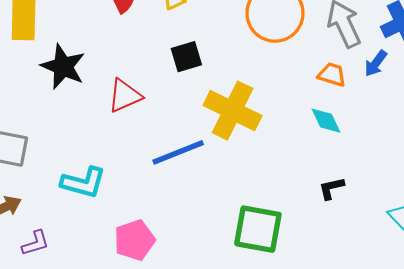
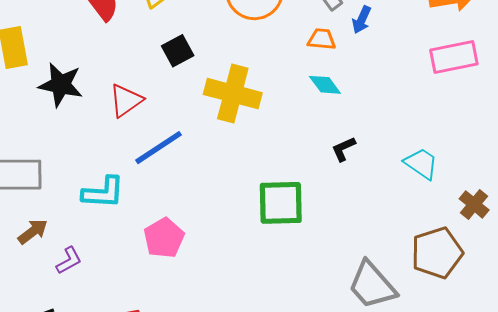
blue line: (178, 152) -> (159, 148), moved

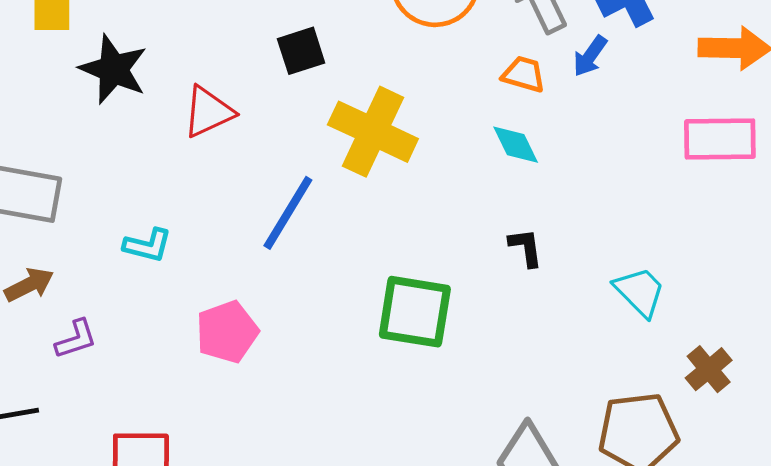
blue line: (159, 148) -> (288, 213), moved, turned -36
black L-shape: (344, 149) -> (526, 247), turned 96
cyan L-shape: (103, 192) -> (148, 245), size x0.7

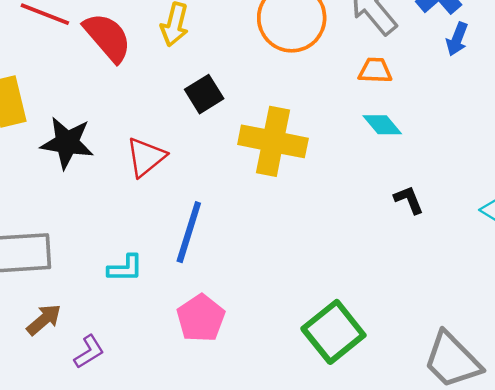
blue arrow: (590, 56) -> (457, 39), moved
blue line: (288, 213) -> (189, 232), moved
green square: (415, 312) -> (333, 332), moved, turned -34

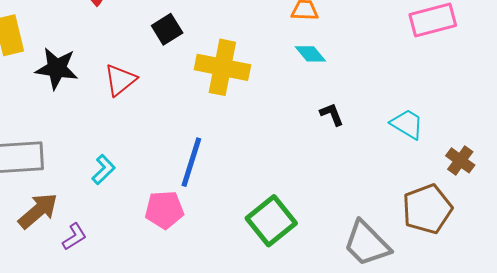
blue line: (189, 232) -> (191, 162), moved
cyan L-shape: (125, 268) -> (104, 169), turned -44
pink pentagon: (201, 318) -> (164, 210), turned 30
brown arrow: (44, 320) -> (38, 211), size x1.4

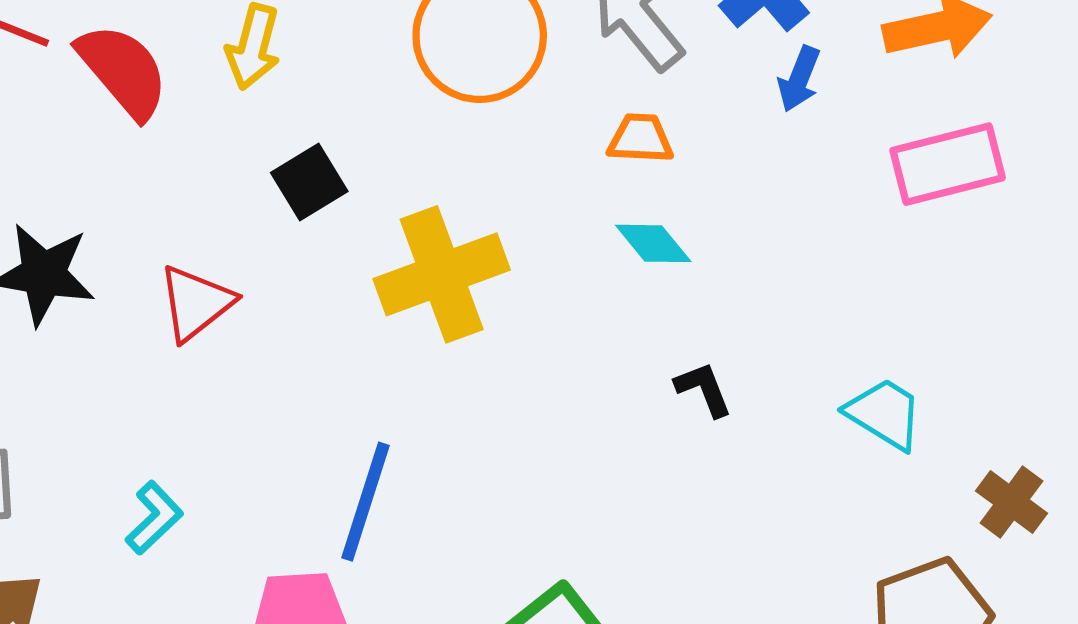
yellow cross: (222, 67) -> (442, 274), turned -32

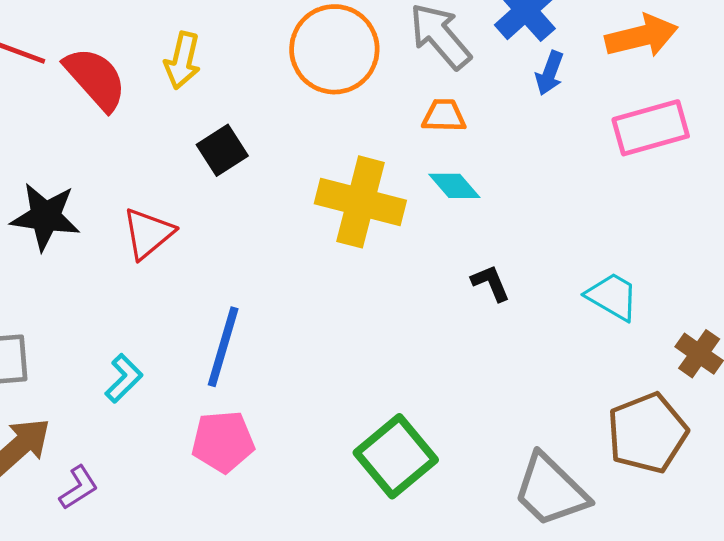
yellow cross: (442, 274) -> (360, 202), moved, turned 36
blue line: (366, 502) -> (223, 347), moved

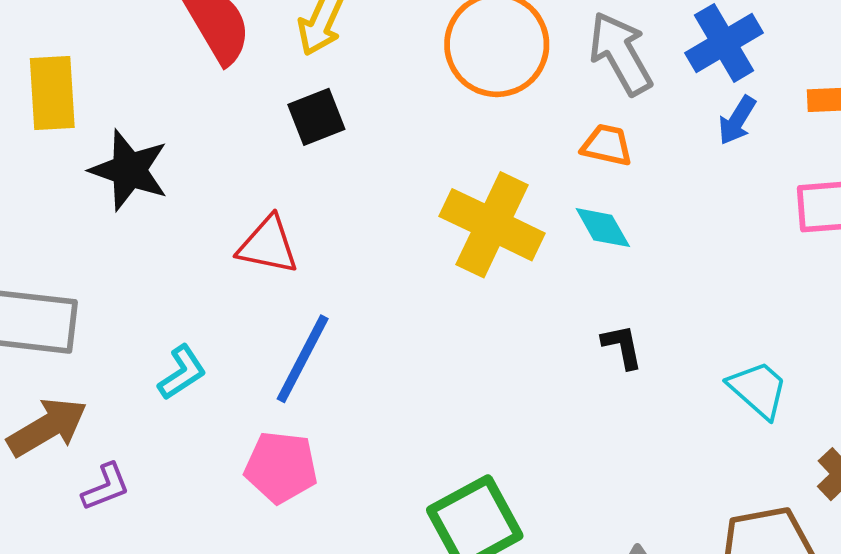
black square: (222, 150) -> (316, 117), moved
red triangle: (148, 233) -> (268, 245), moved, turned 40

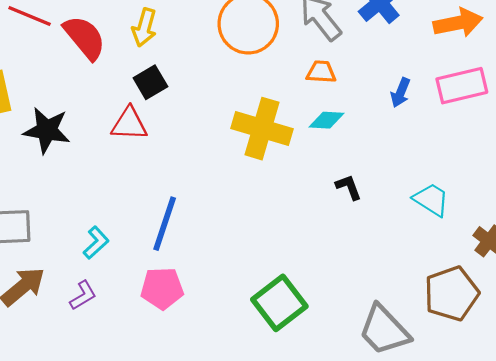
blue arrow: (737, 120) -> (401, 93), moved
cyan diamond: (603, 228) -> (326, 120), turned -48
red triangle: (268, 245) -> (129, 124), moved
purple L-shape: (106, 487) -> (83, 295), moved

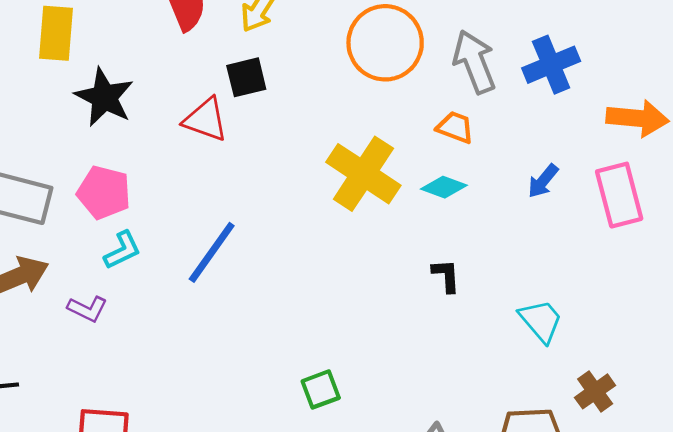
pink rectangle: (462, 86) -> (619, 195), turned 72
pink pentagon: (162, 288) -> (104, 192), moved
purple L-shape: (83, 295) -> (87, 309), turned 40
green square: (279, 303) -> (321, 389), size x0.6

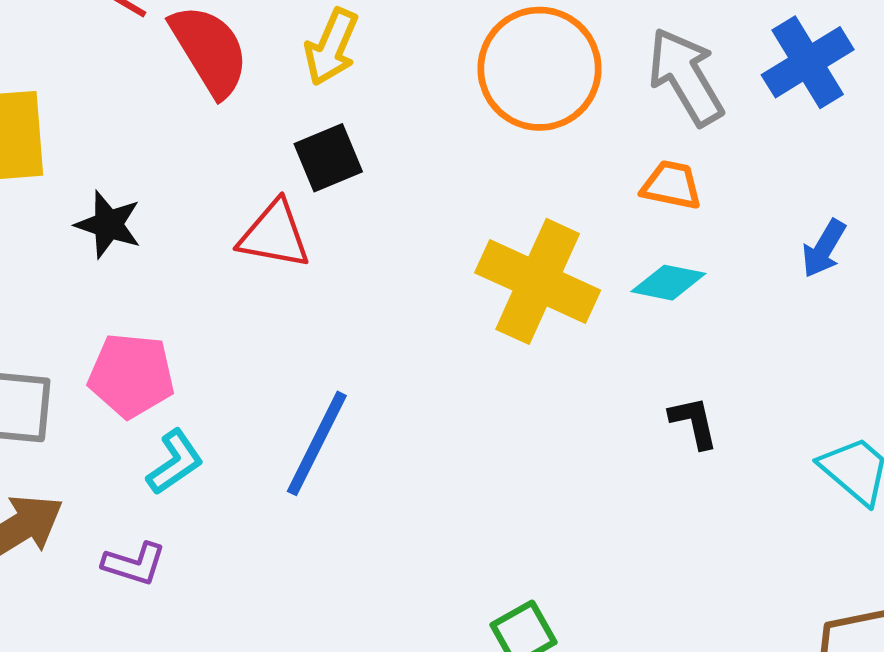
black star: (104, 97) -> (108, 224), size x0.7

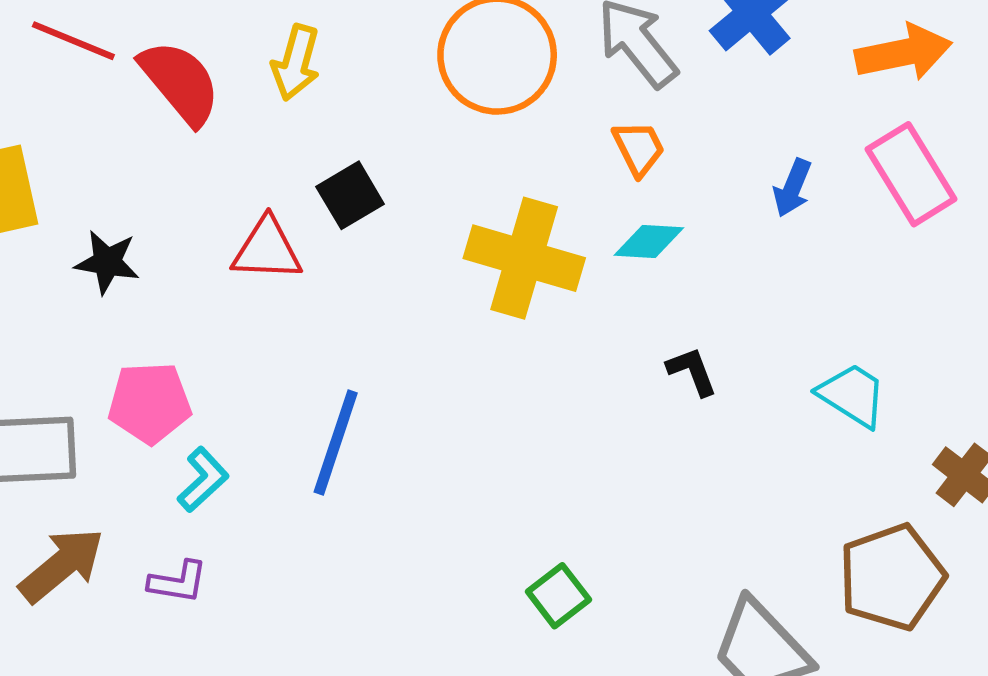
black square: (328, 158) -> (350, 195), moved
orange trapezoid: (671, 185) -> (639, 148), turned 60

